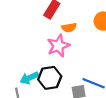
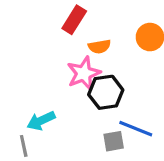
black hexagon: (50, 78) -> (106, 92), moved

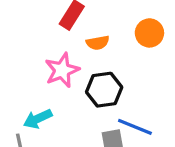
pink star: (84, 73) -> (62, 70), moved

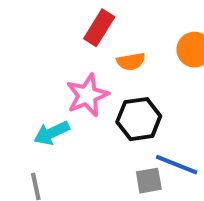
cyan arrow: (38, 119) -> (52, 133), moved

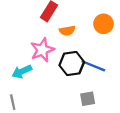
blue line: (177, 165) -> (93, 66), moved
gray square: (149, 181) -> (88, 99), moved

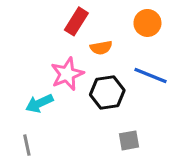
orange circle: (104, 24) -> (147, 23), moved
blue line: (93, 66) -> (151, 75), moved

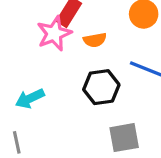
pink star: (67, 74) -> (54, 33), moved
gray square: (129, 140) -> (124, 138), size x1.4

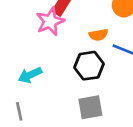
orange semicircle: (95, 40) -> (98, 35), moved
gray square: (124, 138) -> (90, 107), moved

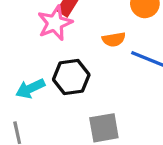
black hexagon: (89, 66) -> (71, 77), moved

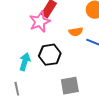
cyan arrow: (30, 89) -> (25, 62), turned 132

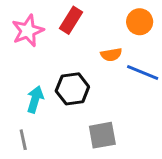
pink star: (40, 22) -> (28, 31), moved

